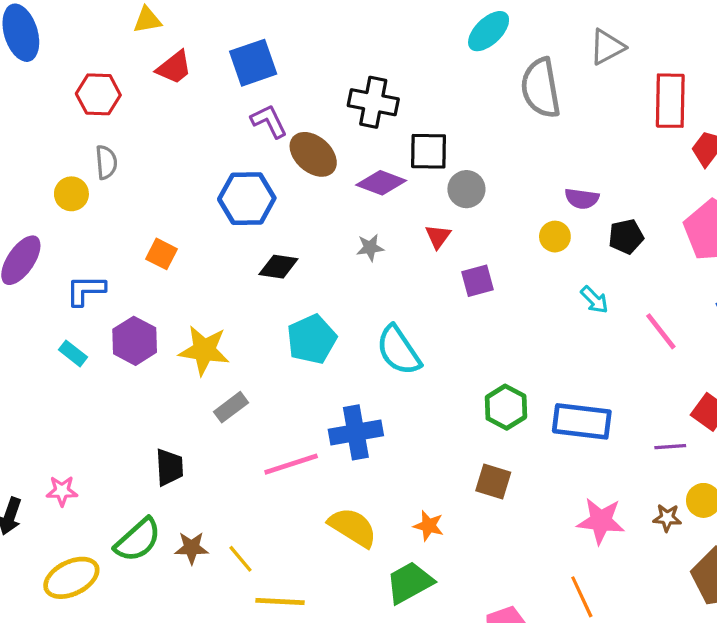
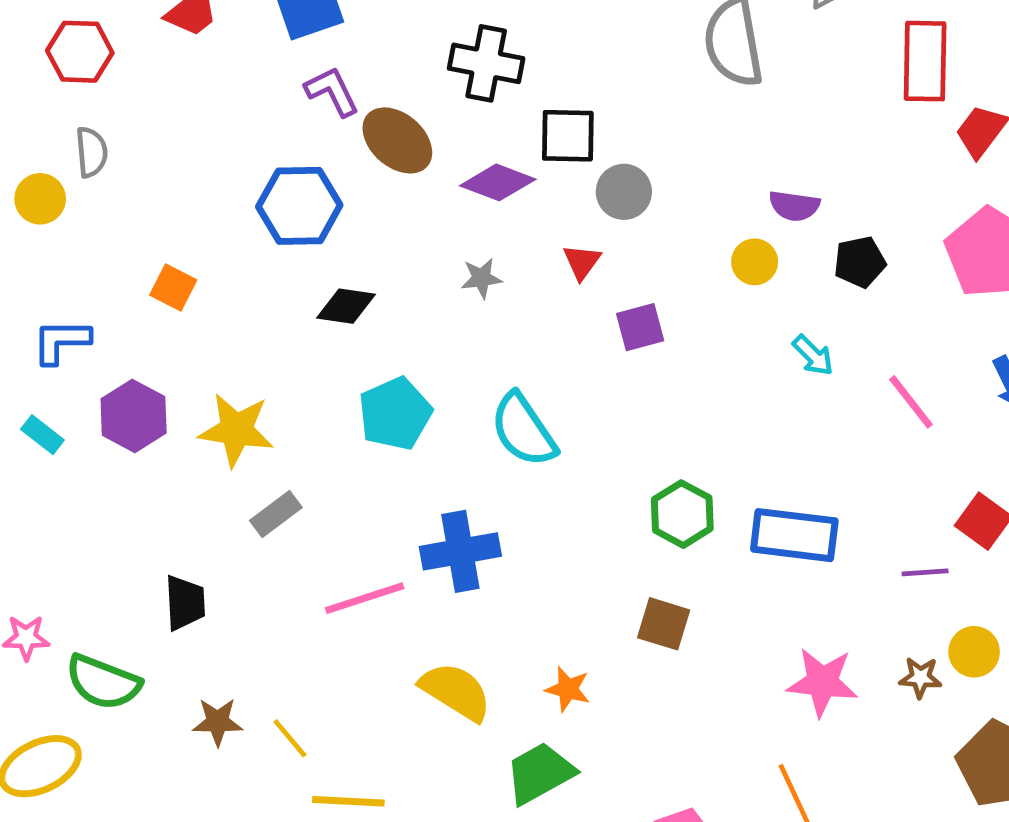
green semicircle: (138, 540) -> (103, 682), moved, turned 63

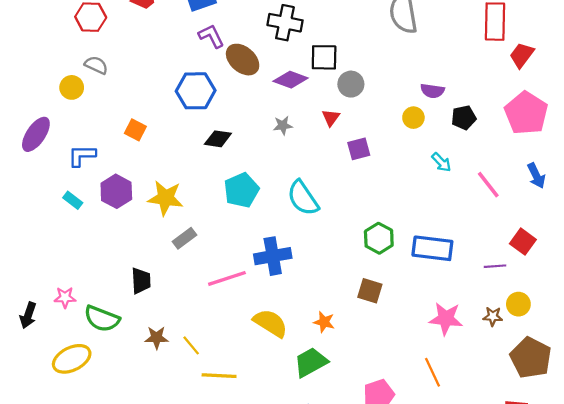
gray semicircle: (92, 152) -> (96, 65), turned -60

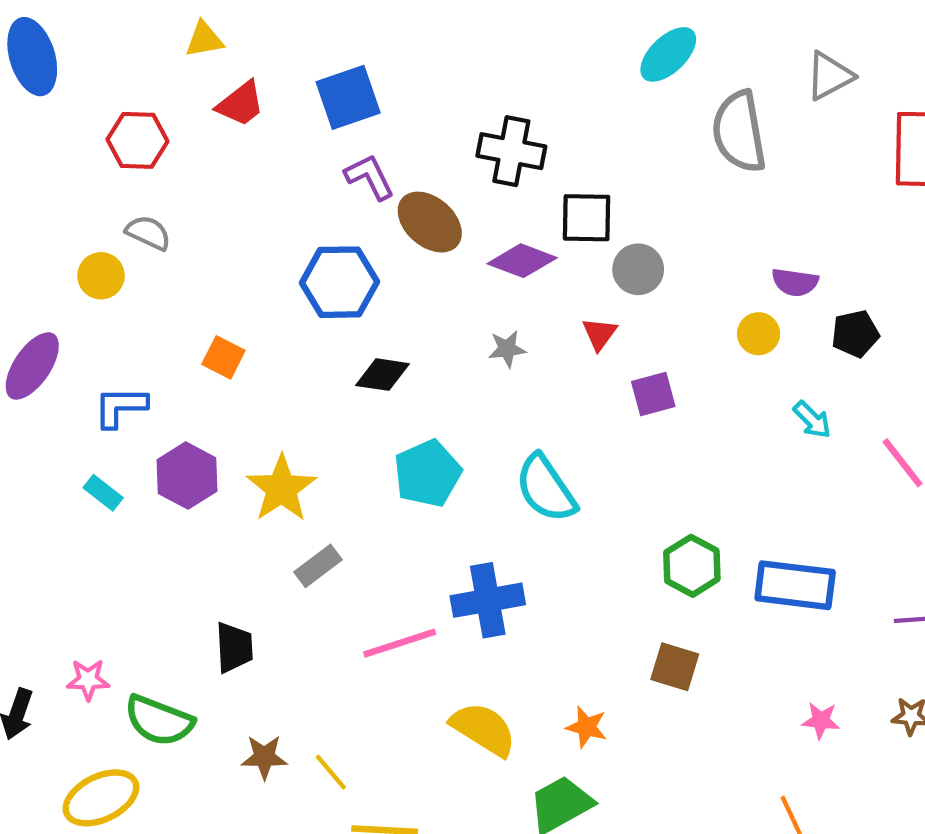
yellow star: (165, 198) -> (281, 488), turned 30
pink star: (446, 319) -> (821, 721), size x0.6

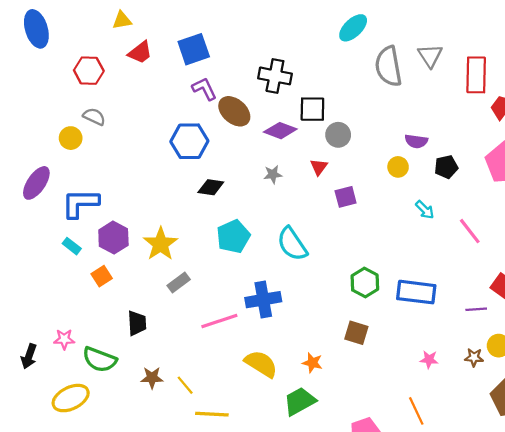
gray triangle: (829, 76) -> (430, 56), moved, turned -35
orange square: (223, 357) -> (102, 276), moved, turned 30
blue L-shape: (120, 407) -> (80, 203), size x1.4

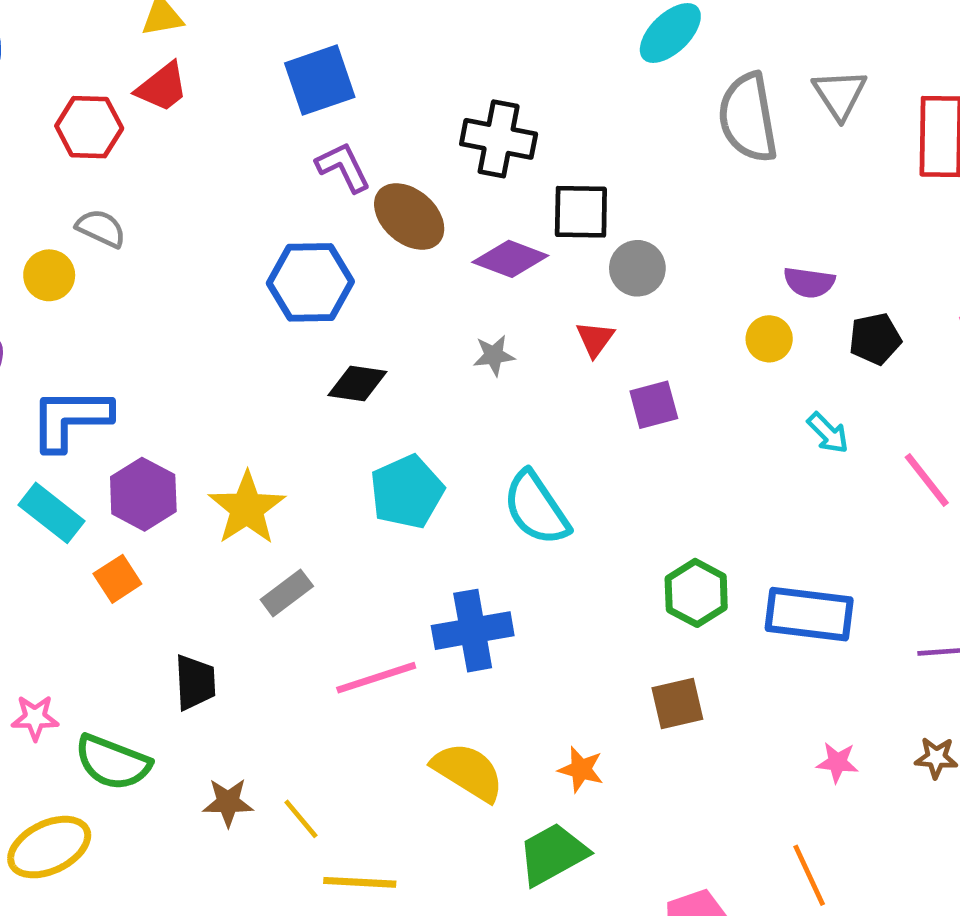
red trapezoid: (140, 52) -> (162, 87), moved
cyan rectangle: (72, 246) -> (52, 513), size x1.5
brown square: (356, 333) -> (677, 704), turned -30

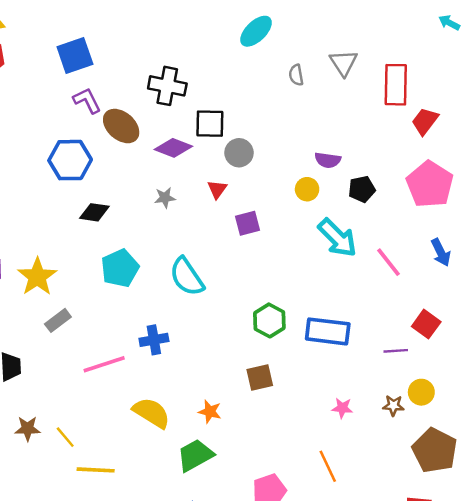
gray semicircle: (748, 118) -> (296, 75), size x0.5
cyan arrow: (828, 433) -> (337, 238), size x1.8
blue cross: (473, 631) -> (154, 340), size x0.7

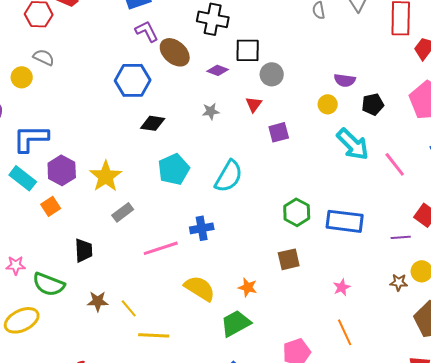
purple diamond: (173, 148) -> (218, 70), size x0.7
cyan semicircle: (187, 277) -> (229, 176), turned -116
pink star: (342, 408) -> (342, 287), moved, turned -30

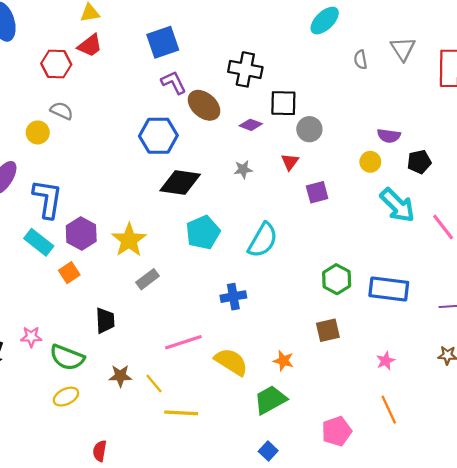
black diamond: (153, 123) -> (180, 182), size x1.5
blue L-shape: (31, 138) -> (48, 199), turned 99
pink line: (161, 248) -> (183, 342), moved
yellow ellipse: (22, 320) -> (66, 397), moved, size x0.7

